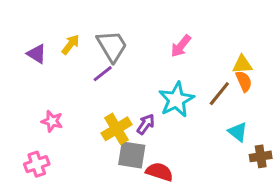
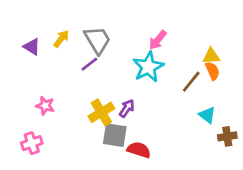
cyan star: (176, 100) -> (148, 67), moved

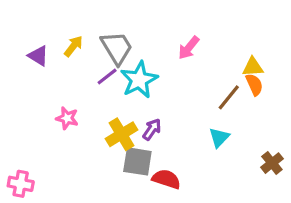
cyan star: (148, 67) -> (139, 80), moved
pink star: (45, 106) -> (67, 118), moved
cyan triangle: (207, 115) -> (219, 137), moved, turned 36
brown cross: (227, 136) -> (272, 163), turned -30
pink cross: (32, 143) -> (21, 184), moved, turned 30

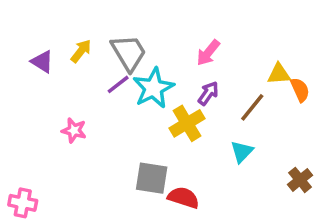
orange semicircle: (254, 85) -> (300, 90), moved
purple arrow: (152, 129) -> (208, 93), moved
yellow cross: (121, 134) -> (187, 123), moved

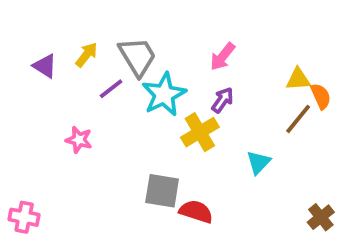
purple line: (118, 84) -> (111, 89), moved
brown line: (252, 107) -> (298, 119), moved
brown cross: (300, 180) -> (321, 217), moved

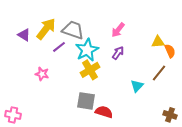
yellow arrow: (86, 55) -> (46, 29), size x1.6
gray trapezoid: (137, 57) -> (73, 30), turned -40
brown line: (298, 119) -> (159, 73), moved
yellow cross: (200, 132) -> (90, 70), moved
brown cross: (321, 217) -> (170, 115), turned -32

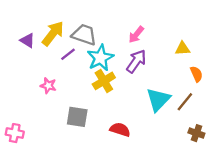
orange semicircle: (170, 51) -> (196, 74), moved
purple arrow: (118, 53) -> (136, 61), size x1.5
brown line: (159, 73) -> (185, 102), moved
cyan triangle: (137, 86) -> (158, 99), size x1.6
gray square: (86, 101) -> (77, 117), moved

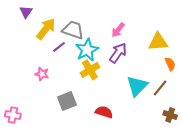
purple triangle: (27, 40) -> (26, 12), moved, turned 32
yellow triangle: (183, 49) -> (158, 42), size x1.5
gray square: (77, 117) -> (67, 101), turned -30

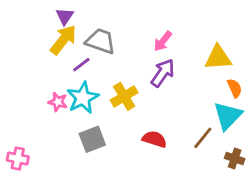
purple triangle: (26, 12) -> (65, 16), moved
cyan star: (87, 50) -> (83, 98), moved
cyan triangle: (137, 86) -> (228, 116), moved
brown line: (160, 88) -> (203, 138), moved
red semicircle: (104, 112) -> (154, 139), moved

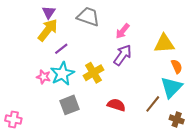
gray trapezoid: (101, 41) -> (88, 17), moved

